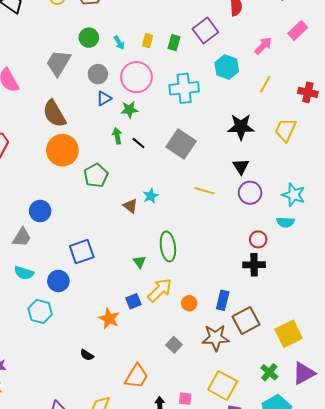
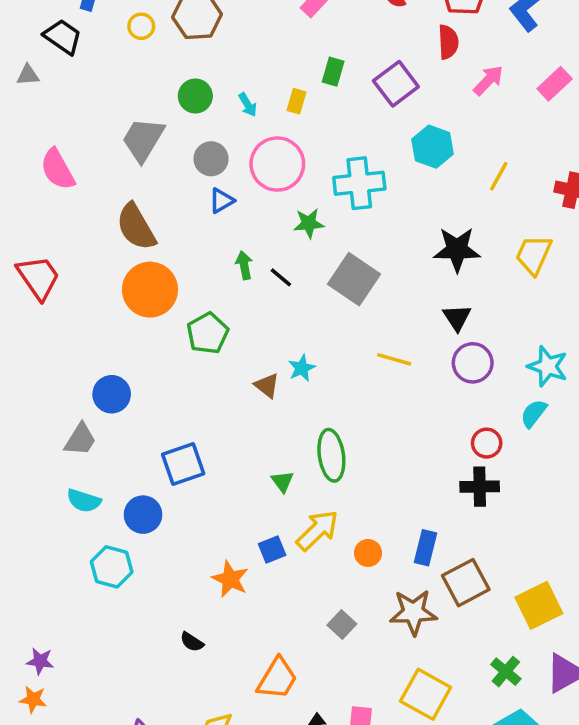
green rectangle: (174, 43) -> (333, 72), moved
pink arrow: (263, 46) -> (488, 80), moved
green star: (129, 110) -> (309, 223), moved
cyan semicircle: (286, 222) -> (534, 413), turned 126

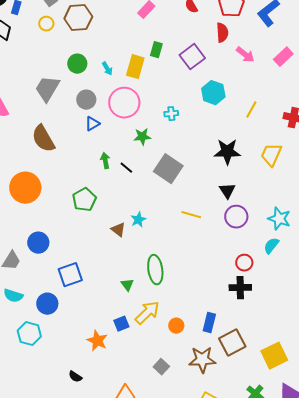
pink arrow: (488, 80) -> (245, 55), turned 84
yellow rectangle: (296, 101) -> (135, 67), size x1.6
cyan cross: (359, 183) -> (171, 114), size x0.5
orange circle: (150, 290) -> (25, 188), moved
blue circle: (112, 394) -> (38, 243), moved

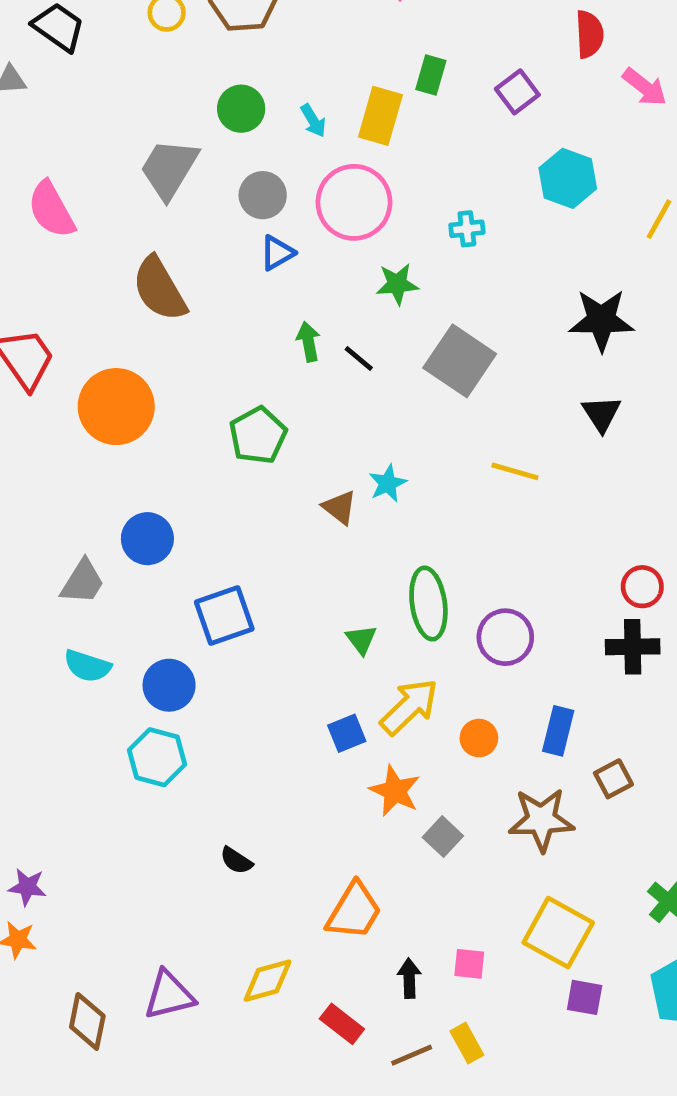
purple square: (192, 57) -> (517, 92), size x0.7
purple circle: (236, 217) -> (505, 637), moved
cyan hexagon: (29, 334) -> (157, 757), moved
orange star: (97, 341) -> (395, 791), moved
brown square: (232, 343) -> (613, 779), size x0.6

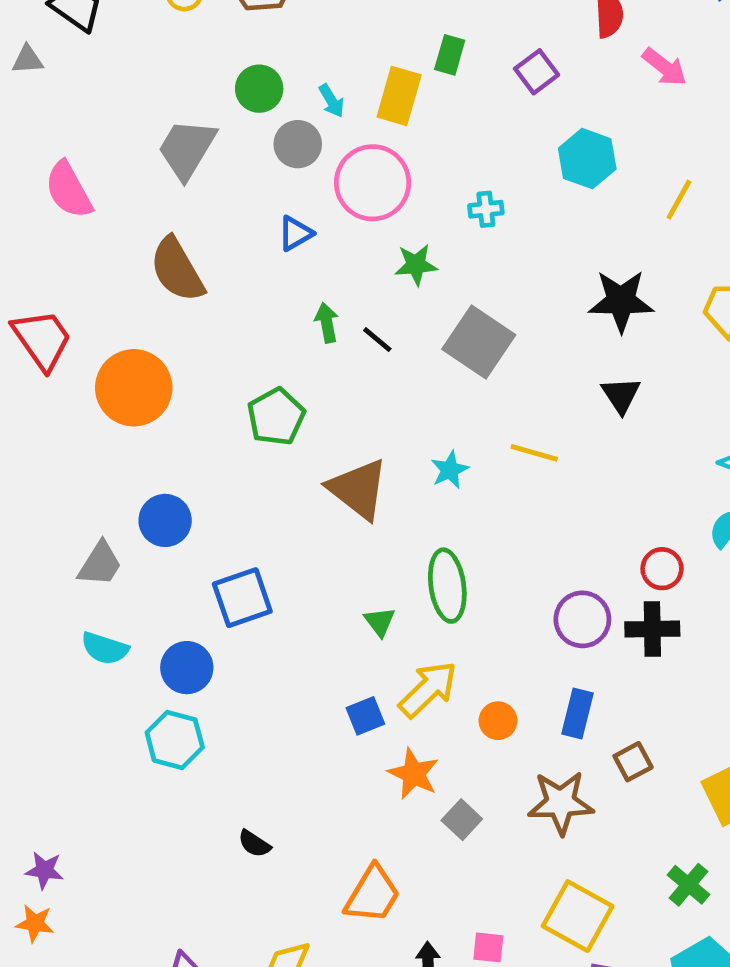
gray circle: (263, 195) -> (298, 144), moved
cyan star: (388, 483) -> (450, 470), moved
brown triangle: (340, 507) -> (358, 489), size x1.8
purple circle: (505, 637) -> (582, 619), moved

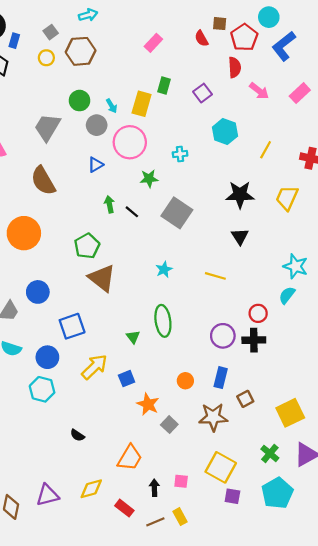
yellow line: (534, 453) -> (215, 276), moved
brown triangle: (358, 489) -> (102, 278), moved
yellow arrow: (428, 689) -> (94, 367), moved

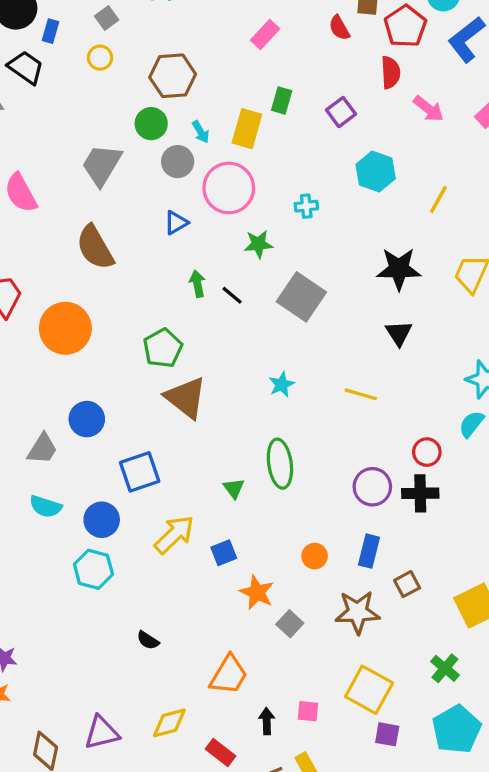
brown hexagon: (81, 51) -> (173, 76), moved

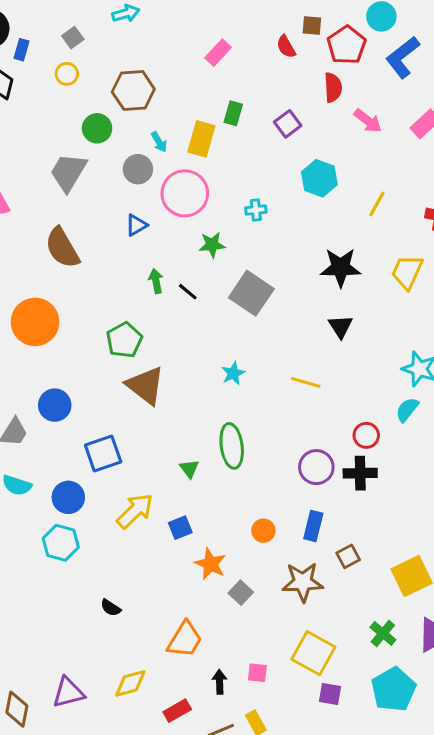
green circle: (151, 124) -> (97, 128), moved
red rectangle: (221, 752) -> (177, 711), turned -68

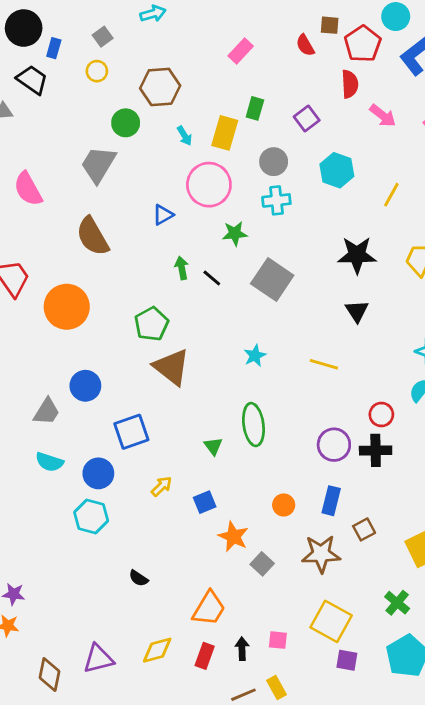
gray circle: (138, 169) -> (274, 162), moved
cyan cross: (256, 210) -> (276, 200), size x1.4
yellow arrow: (135, 511) -> (162, 486), size x0.6
red rectangle: (177, 711) -> (205, 656), moved, turned -40

